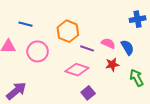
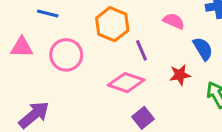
pink semicircle: (108, 43) -> (174, 21), moved
purple line: (87, 48) -> (141, 50), turned 48

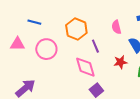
pink semicircle: (174, 21) -> (116, 27), turned -128
pink diamond: (126, 83) -> (85, 67), turned 55

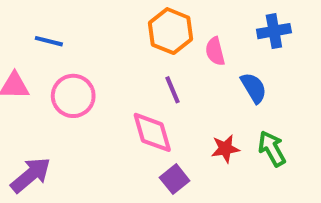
orange hexagon: (76, 29) -> (171, 31), moved
red star: (120, 62) -> (225, 149), moved

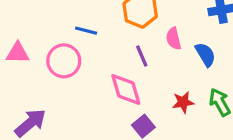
blue line: (49, 41) -> (86, 31), moved
pink semicircle: (215, 51) -> (174, 39), moved

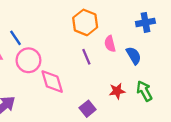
blue line: (86, 31) -> (15, 38), moved, turned 42
pink diamond: (126, 90) -> (52, 82), moved

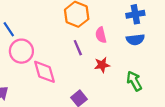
blue semicircle: (134, 56) -> (135, 40), moved, turned 114
red star: (117, 91) -> (102, 65), moved

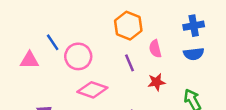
pink circle: (21, 51) -> (78, 56), moved
pink diamond: (44, 72) -> (92, 90), turned -55

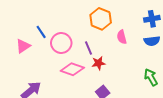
pink triangle: (29, 60) -> (23, 46), turned -35
purple line: (130, 63) -> (88, 48), moved
red star: (156, 82) -> (99, 63), moved

